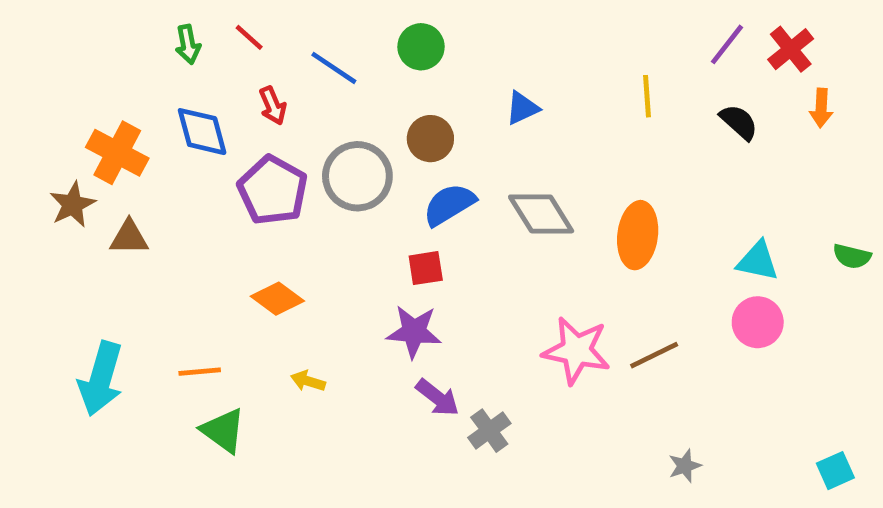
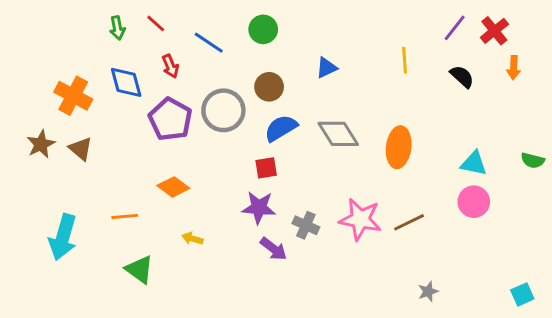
brown star: (73, 205) -> (41, 144), moved
brown triangle: (129, 237) -> (81, 149), turned 40
orange line: (200, 372) -> (125, 216), moved
gray cross: (489, 431) -> (306, 225), moved, turned -30

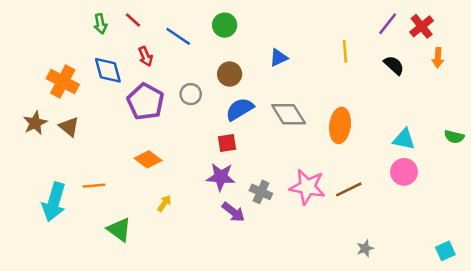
gray circle: (223, 110) -> (191, 94), size x0.6
orange line: (125, 216) -> (94, 186), moved
yellow arrow: (192, 238) -> (164, 203), turned 108

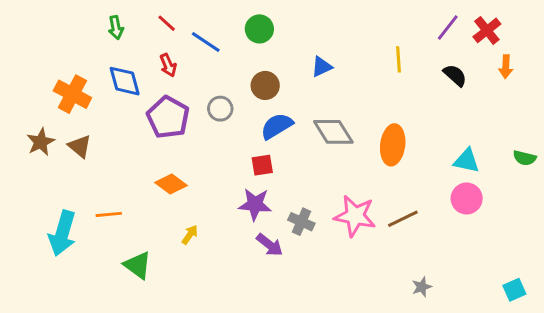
red line: (133, 20) -> (167, 23), moved

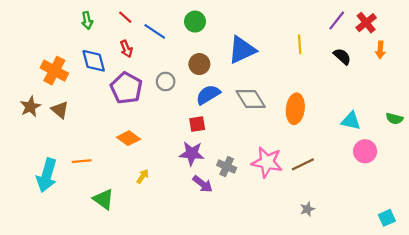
blue triangle: (322, 67) -> (242, 50), size x1.8
pink circle: (467, 198) -> (365, 151), moved
gray star: (422, 287) -> (307, 209), moved

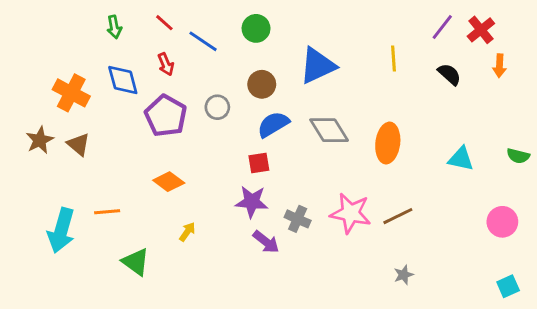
pink circle: (365, 151) -> (502, 222), moved

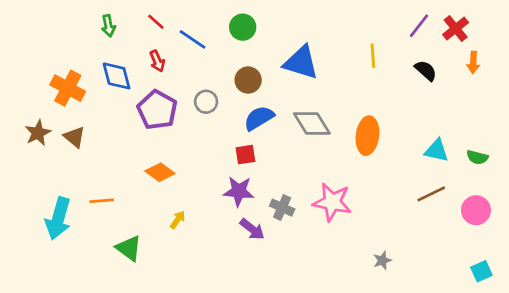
blue triangle: (318, 66) -> (301, 62), turned 42
green semicircle: (518, 156) -> (477, 157), moved
brown line: (398, 216) -> (431, 194), moved

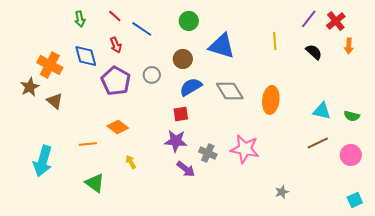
green circle: (243, 27) -> (189, 21), moved
brown star: (38, 133) -> (30, 87), moved
orange line: (102, 201) -> (88, 144), moved
yellow arrow: (178, 220) -> (131, 162), turned -64

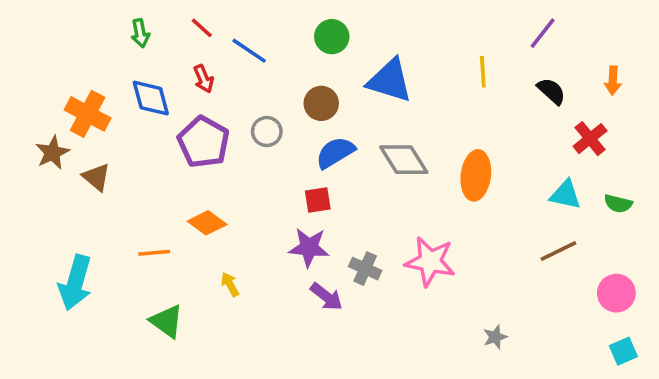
red cross: (336, 21) -> (590, 139), moved
pink circle: (351, 155) -> (616, 293), moved

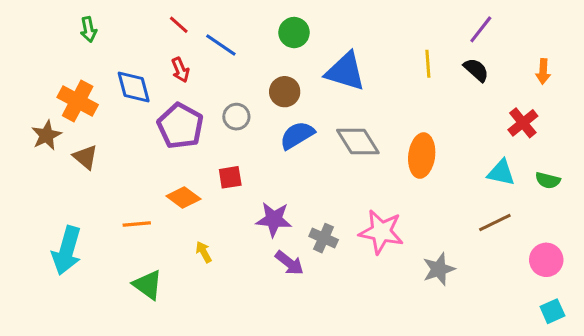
green arrow: (140, 33) -> (88, 29), moved
black semicircle: (551, 91) -> (476, 70), moved
red square: (318, 200) -> (230, 177), moved
gray star: (495, 337) -> (439, 269), moved, size x1.5

